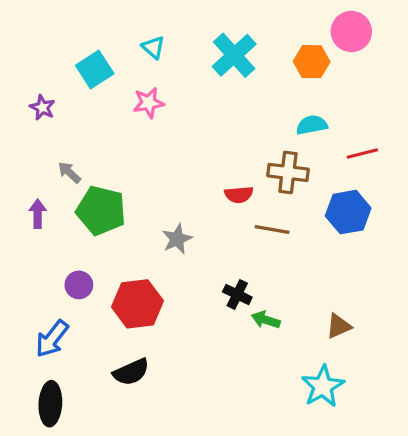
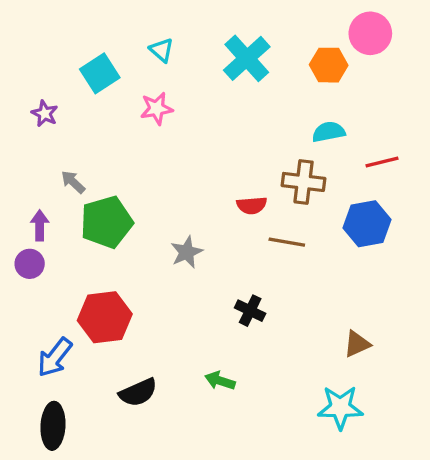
green pentagon: (101, 210) -> (106, 222), turned -30
purple circle: (79, 285) -> (30, 264), moved
red hexagon: (137, 304) -> (105, 317), moved
green arrow: (266, 320) -> (220, 381), moved
cyan star: (323, 386) -> (340, 407), turned 30

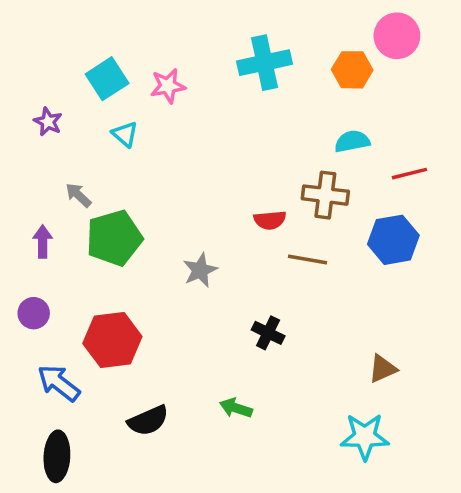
cyan triangle: (162, 50) -> (125, 134), moved
cyan cross: (247, 58) -> (265, 63), turned 30
pink star: (157, 108) -> (168, 86), moved
purple circle: (30, 264) -> (34, 313), moved
blue arrow: (55, 357) -> (59, 383), turned 90

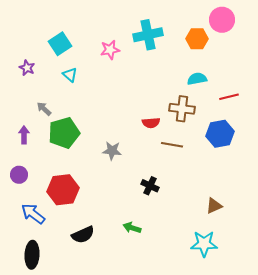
pink star: (168, 86) -> (110, 50), moved
gray star: (200, 270) -> (112, 151), turned 30

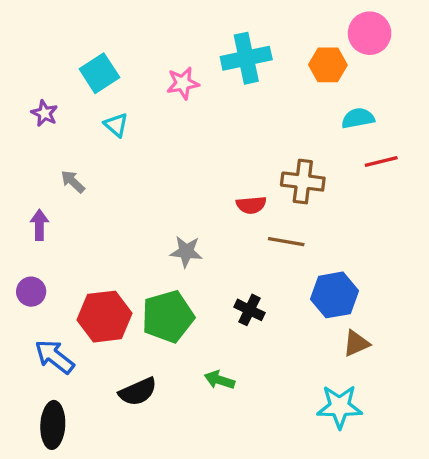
cyan semicircle: (197, 79) -> (358, 118), moved
green pentagon: (64, 133) -> (168, 317), moved
blue hexagon: (220, 134) -> (335, 295), moved

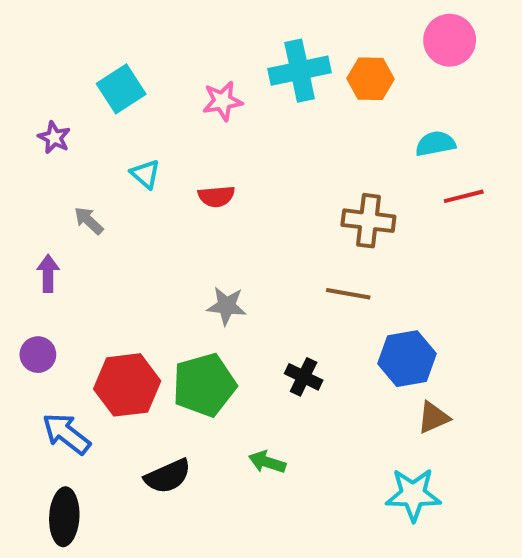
orange hexagon: (328, 65) -> (371, 79), moved
cyan triangle: (116, 125) -> (145, 174), moved
red semicircle: (251, 205) -> (216, 196), moved

